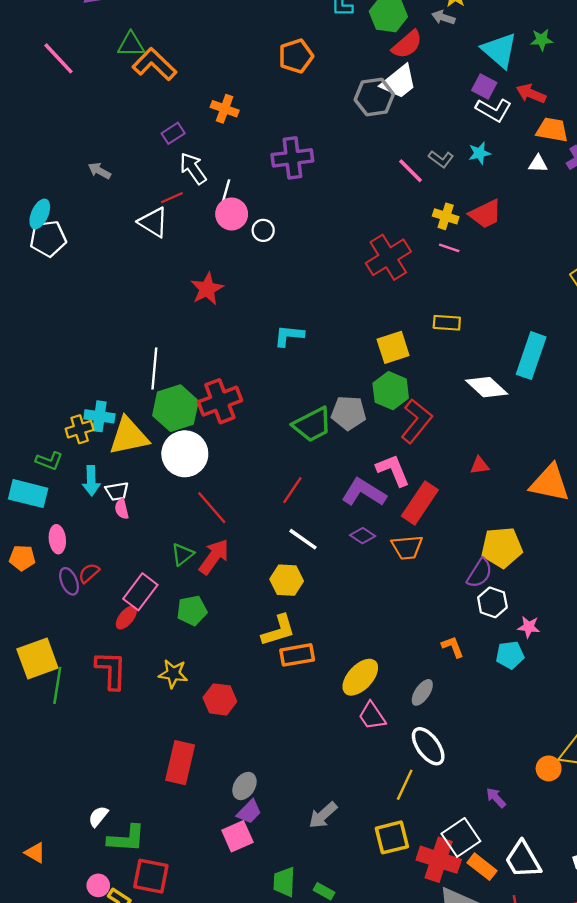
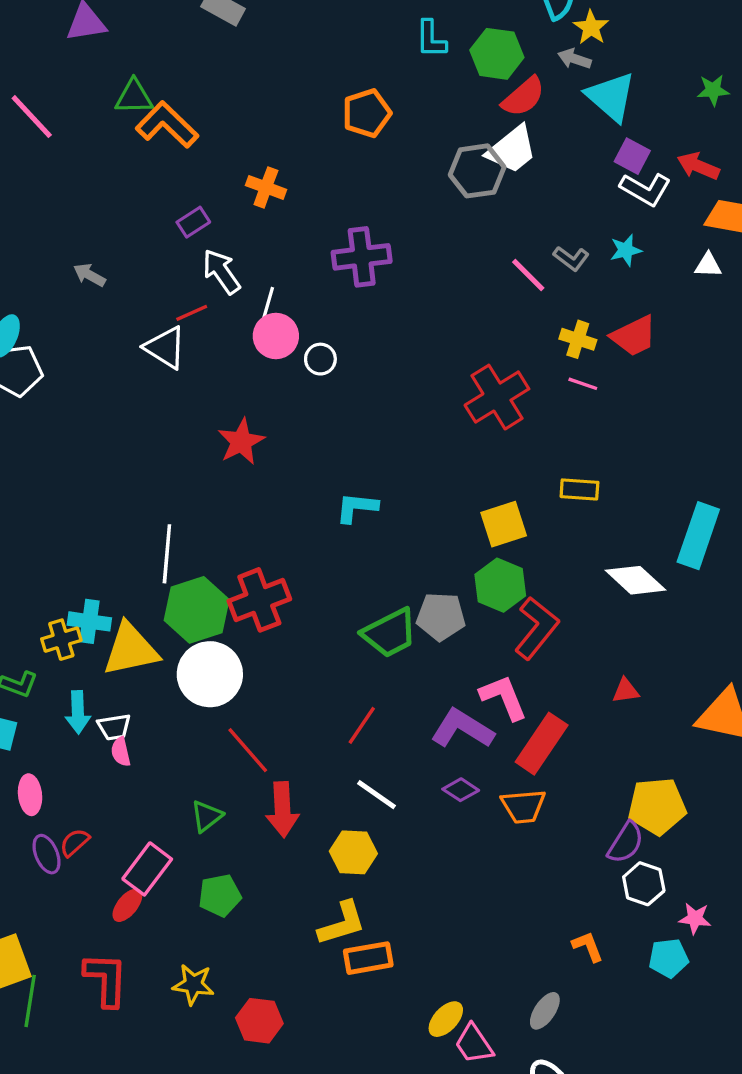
cyan triangle: (499, 50) -> (611, 97), moved
red arrow: (214, 557) -> (282, 810), moved, turned 141
yellow ellipse: (360, 677) -> (446, 1019), moved, size x0.7

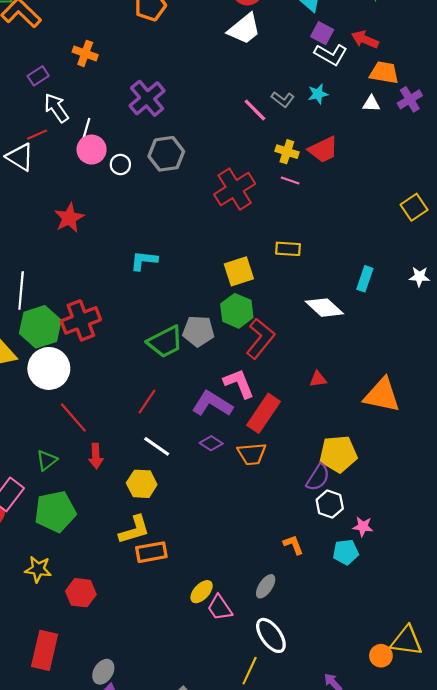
gray hexagon: (477, 171) -> (166, 154), moved
purple cross: (362, 257) -> (147, 98), turned -33
cyan rectangle: (698, 536) -> (365, 279), size x0.6
red arrow: (282, 810) -> (96, 456), size x0.7
green pentagon: (220, 895) -> (55, 512), size x1.5

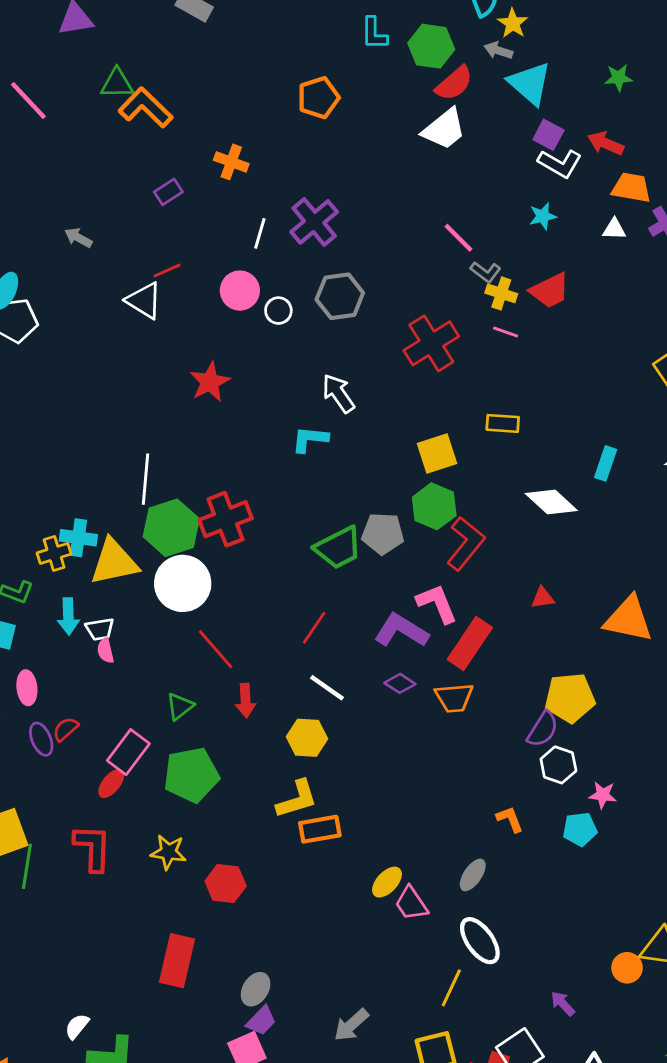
gray L-shape: (283, 99) -> (486, 272), moved
white arrow: (56, 108) -> (338, 393), moved
white line: (86, 129) -> (260, 233), moved

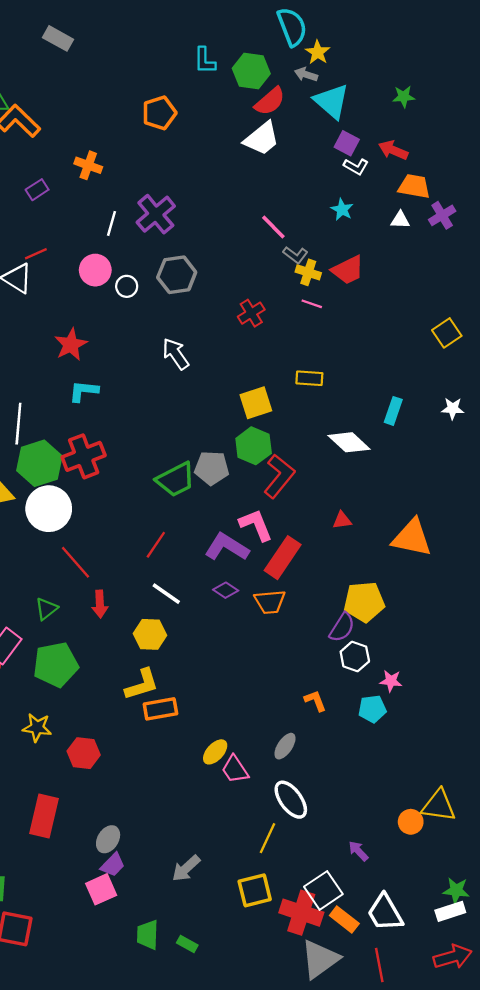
white L-shape: (560, 163) -> (356, 166), size x0.7
cyan star: (543, 216) -> (342, 210), turned -30
red cross: (431, 343) -> (251, 313), size x0.6
cyan L-shape: (310, 439) -> (84, 391), moved

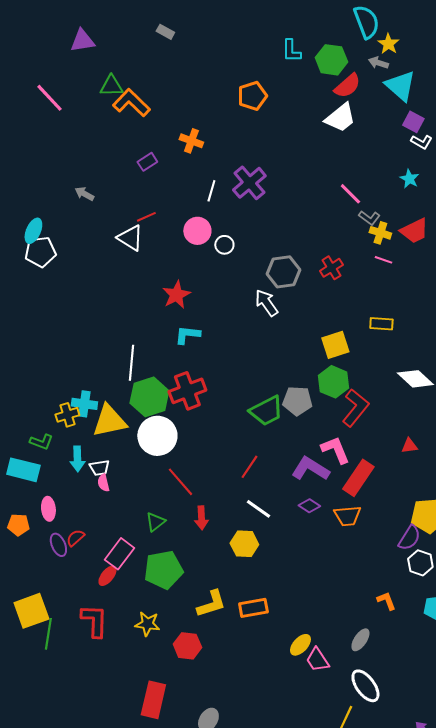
gray rectangle: (58, 38) -> (165, 32), size x0.7
gray hexagon: (177, 275) -> (283, 272), moved
yellow L-shape: (142, 684) -> (211, 604), moved

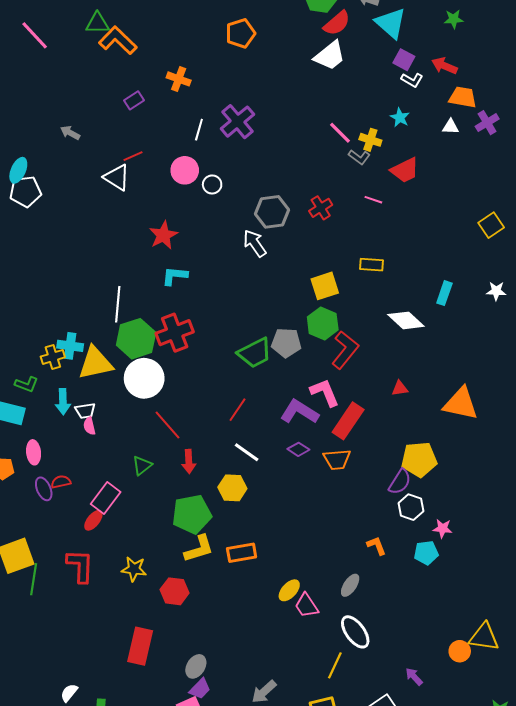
yellow cross: (380, 233) -> (370, 140), moved
red semicircle: (75, 538) -> (61, 482), turned 30
green pentagon: (163, 570) -> (192, 514), moved

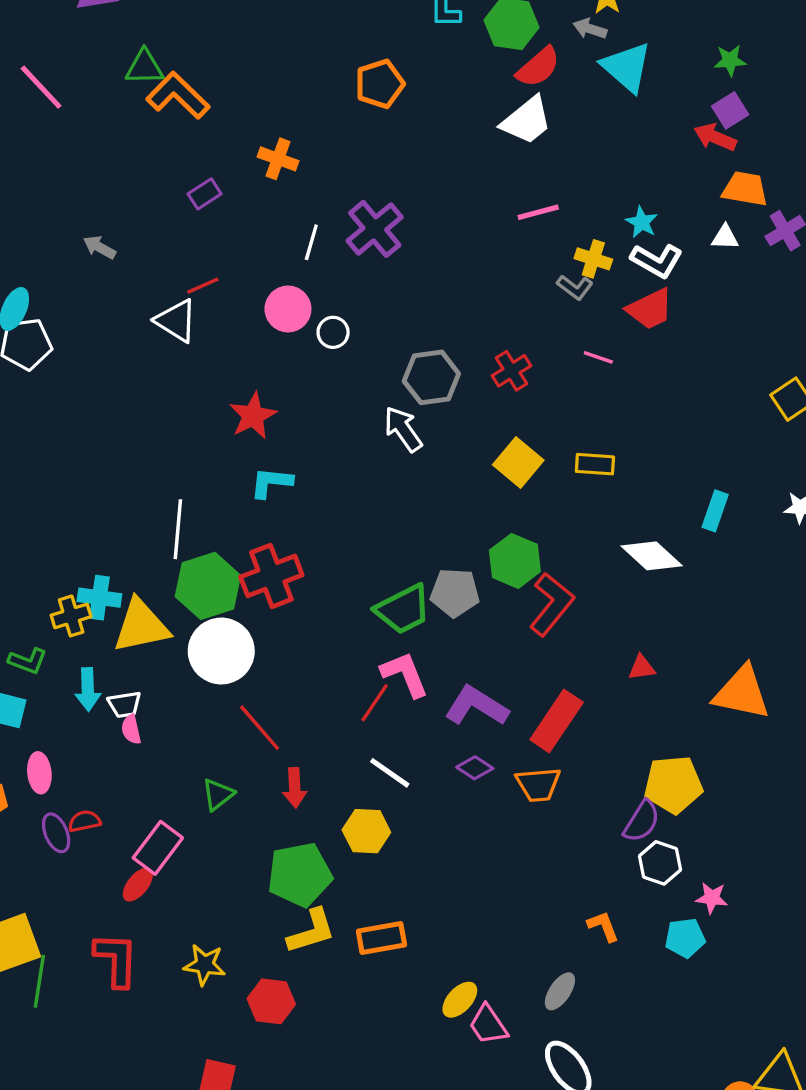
purple square: (404, 60) -> (730, 110), moved, turned 30
white L-shape: (412, 80) -> (657, 261), moved, size x1.4
pink line: (340, 133) -> (538, 212), moved, turned -60
yellow square: (325, 286) -> (518, 462), moved, turned -32
pink L-shape: (325, 392) -> (405, 674), moved

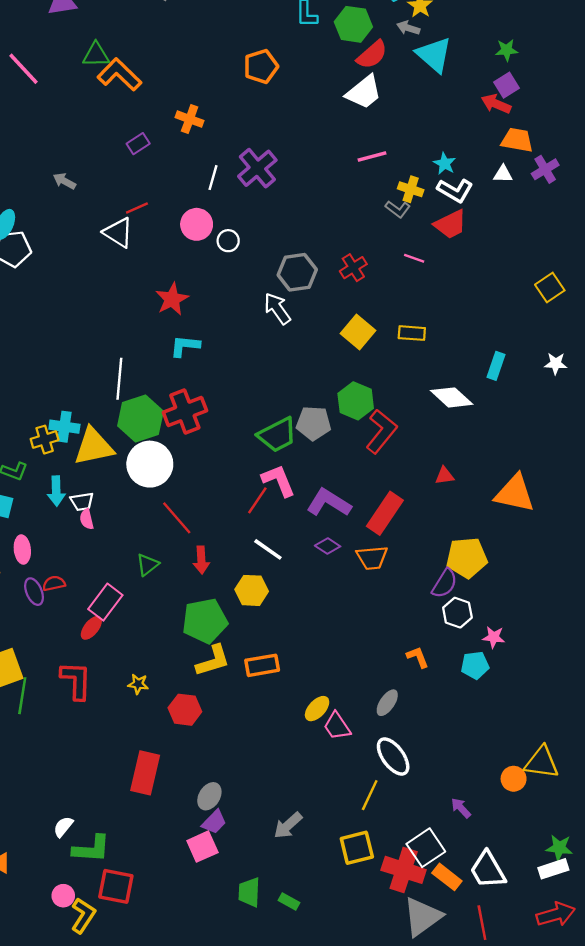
yellow star: (205, 965) -> (138, 684), size x0.7

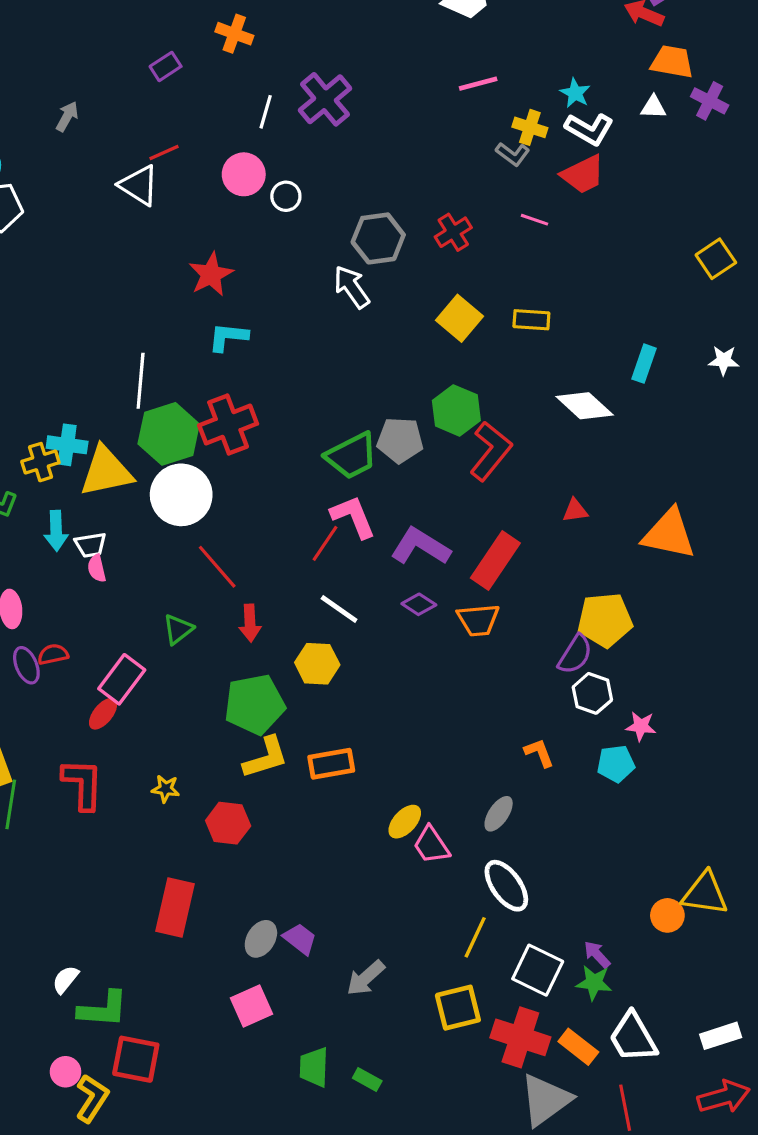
purple cross: (545, 169) -> (710, 101), turned -32
gray arrow: (64, 181) -> (67, 117), turned 90
purple trapezoid: (214, 822) -> (300, 939), moved, turned -96
white square: (426, 848) -> (538, 970), moved, turned -30
green star: (559, 848) -> (594, 983), moved

